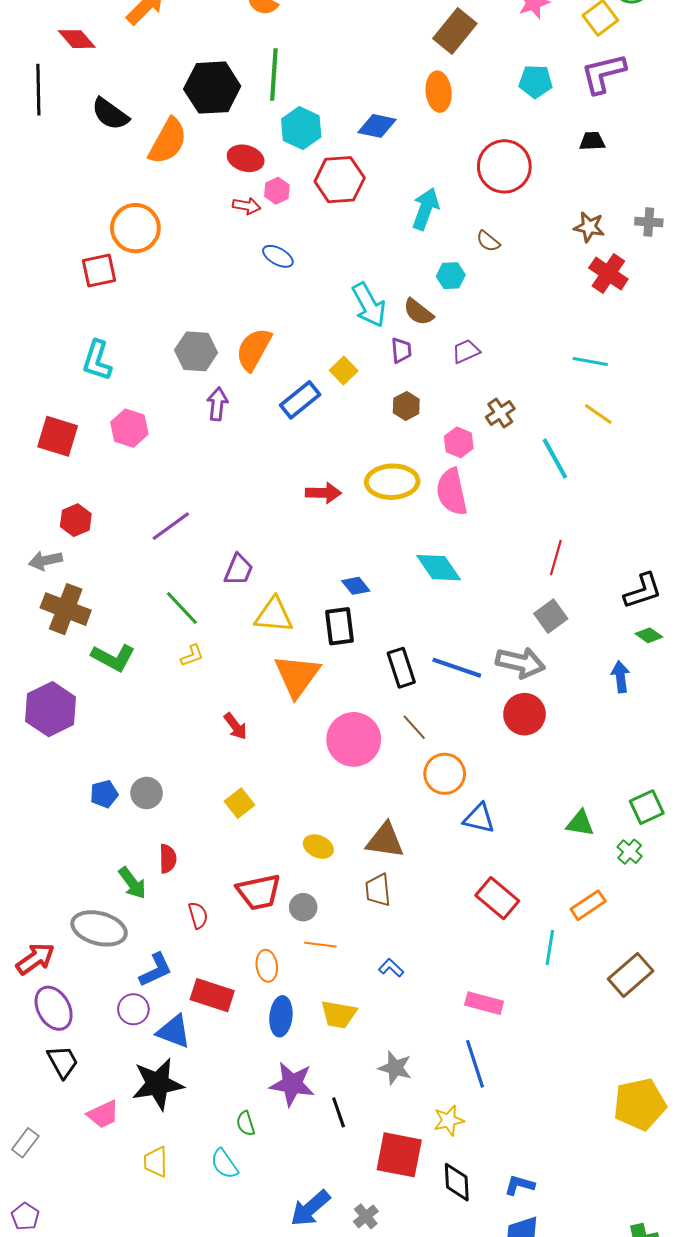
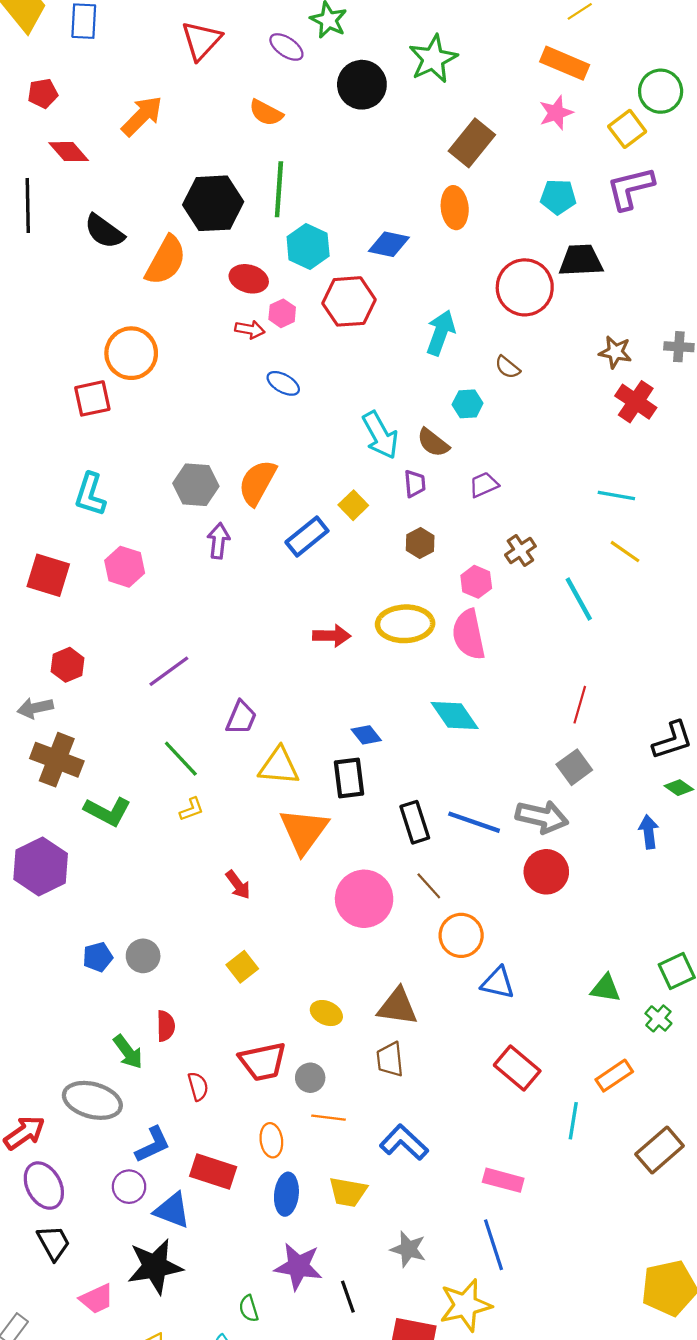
black trapezoid: (592, 141) -> (581, 260), moved, size x1.6
blue L-shape: (391, 968) -> (404, 1142), size x1.8
yellow star: (449, 1120) -> (465, 1305), size x1.6

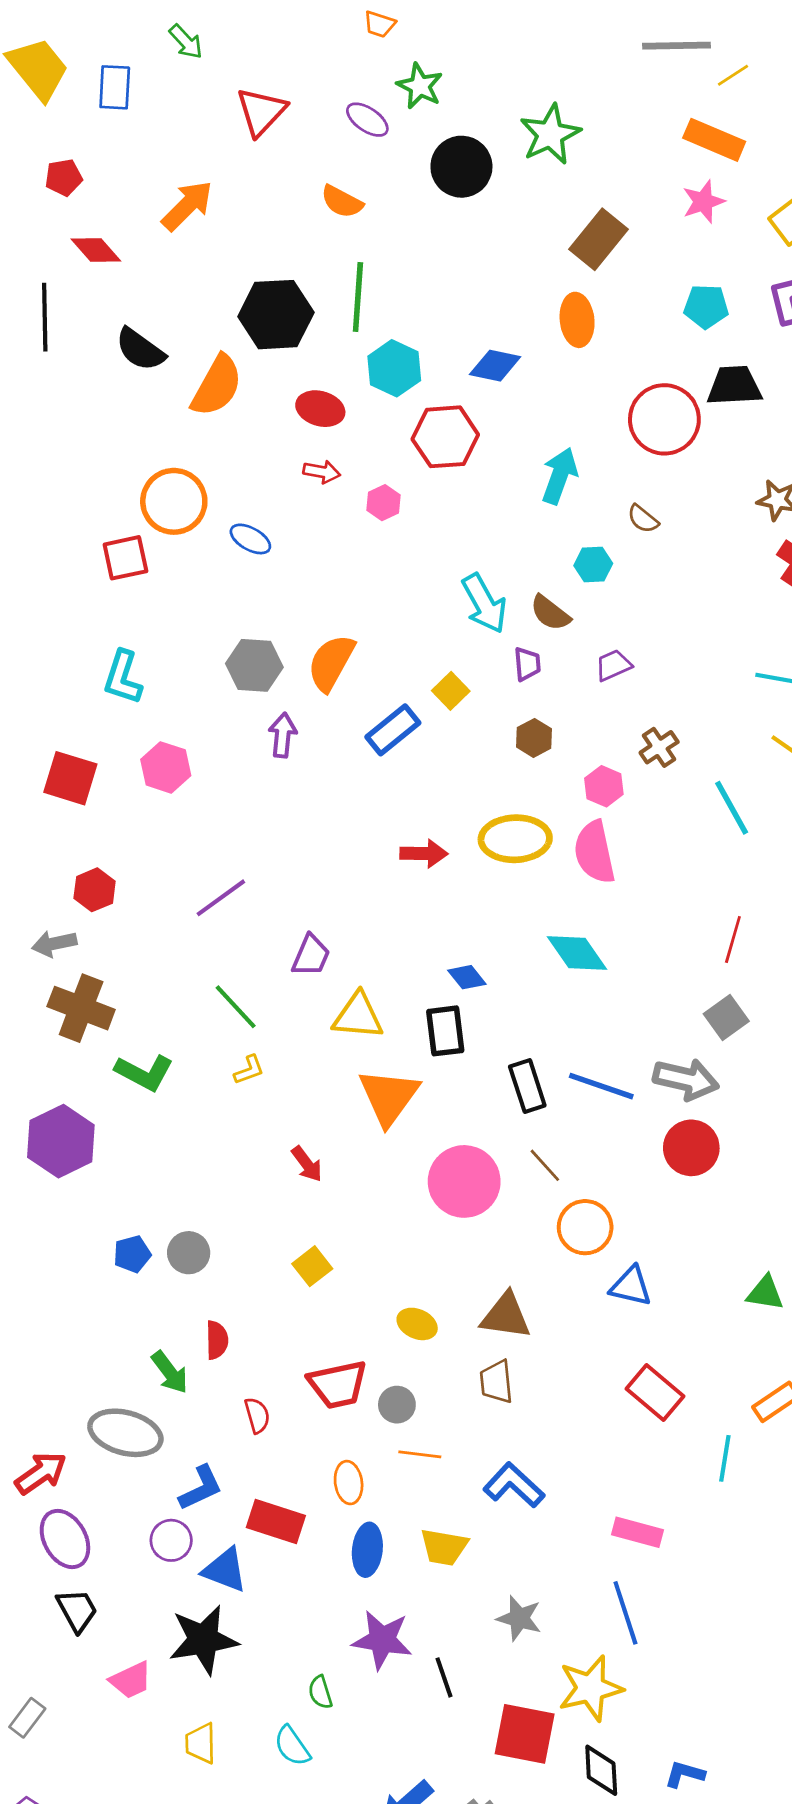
pink hexagon: (282, 313) -> (383, 503), moved
blue ellipse: (283, 383) -> (250, 539), moved

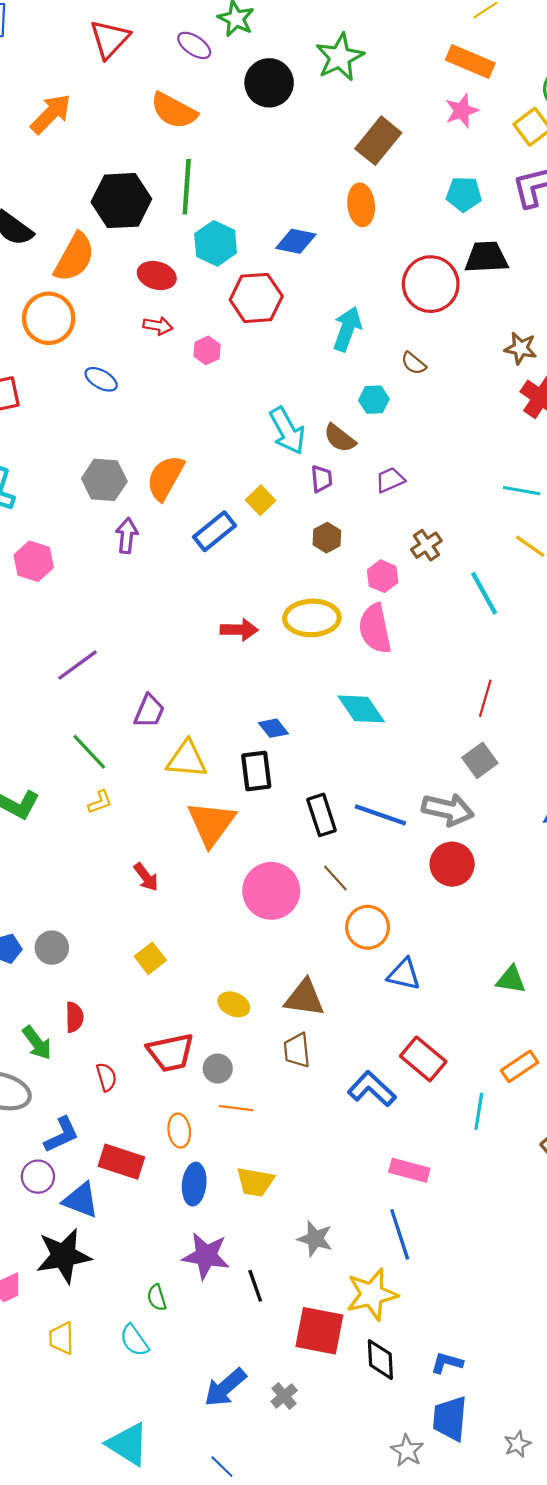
orange semicircle: (342, 202) -> (174, 111), size x1.4
orange circle: (174, 501) -> (49, 318), moved
blue L-shape: (514, 1485) -> (372, 1089), moved

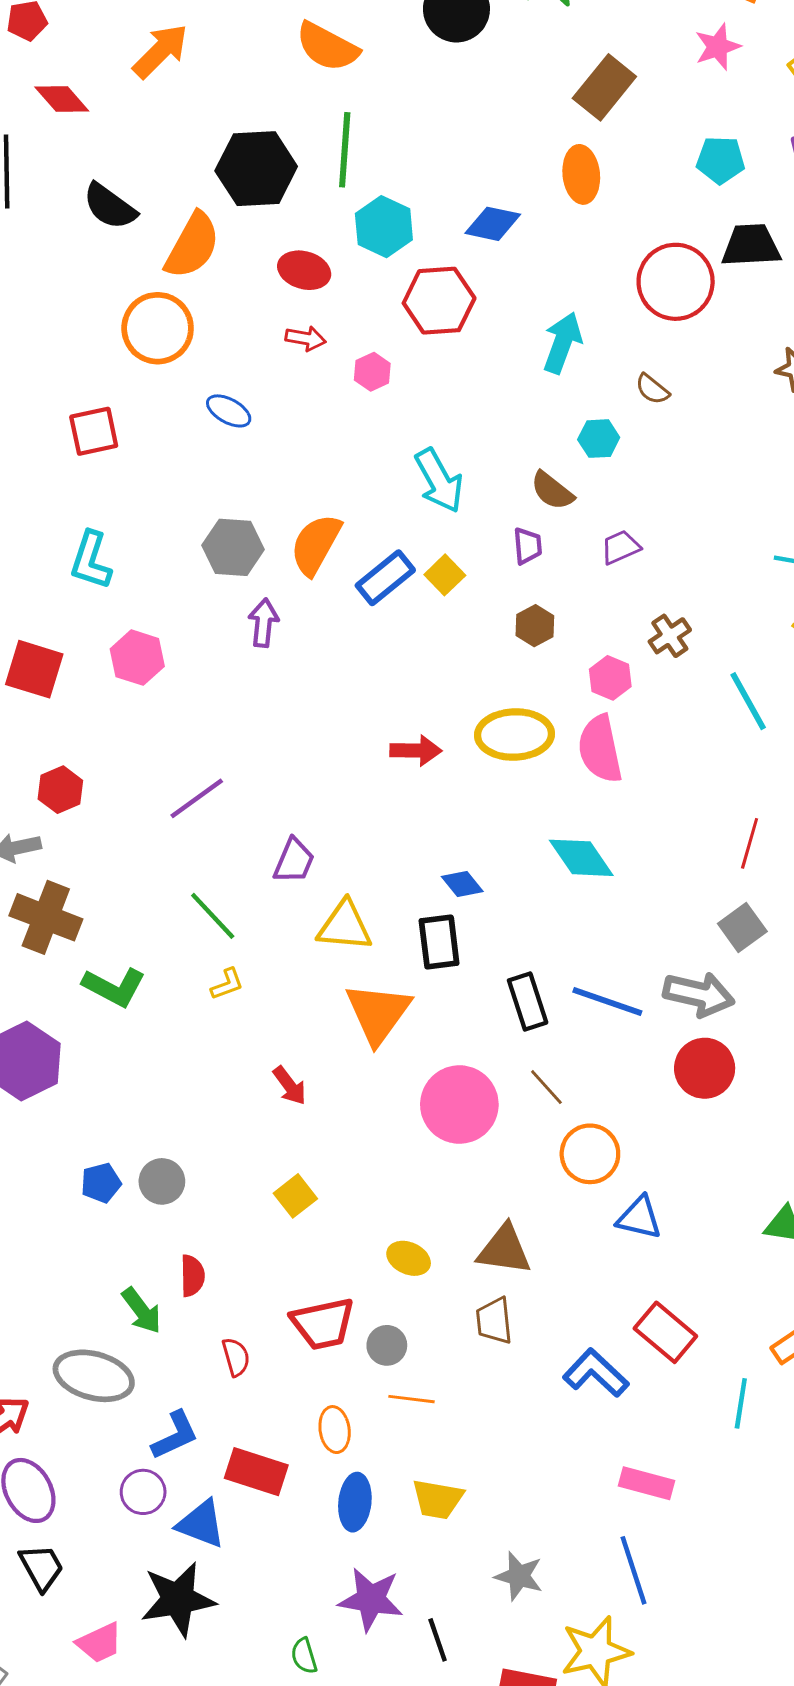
cyan arrow: (287, 431) -> (439, 481), moved
blue rectangle: (214, 531) -> (385, 578), moved

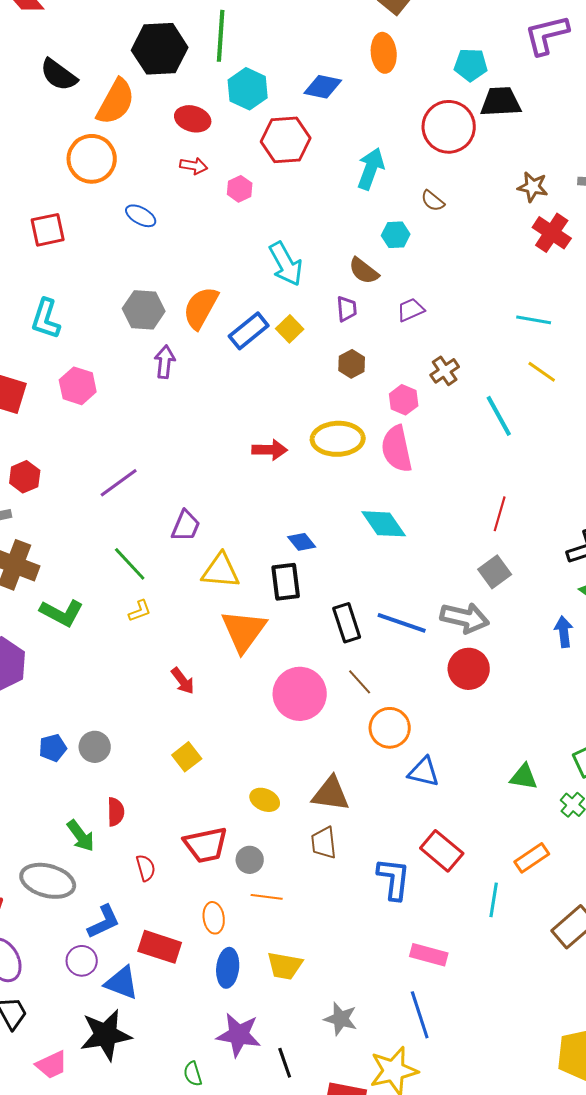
cyan pentagon: (721, 160) -> (471, 65), moved
blue L-shape: (596, 1373) -> (394, 879), turned 54

